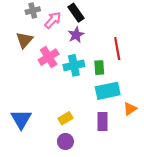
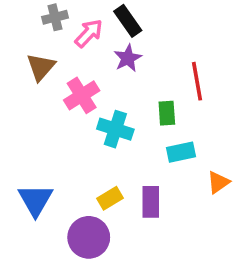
cyan cross: (74, 65) -> (115, 129), moved, turned 30
cyan rectangle: (108, 91) -> (181, 152), size x0.7
purple rectangle: (102, 121) -> (151, 202), moved
purple circle: (65, 141) -> (89, 237), moved, size x1.5

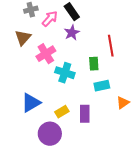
blue triangle: (35, 200) -> (31, 103), moved, turned 30

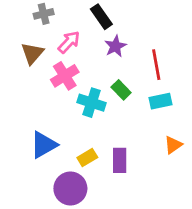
pink arrow: (50, 19) -> (69, 42), moved
purple star: (72, 33) -> (115, 46), moved
green rectangle: (94, 64) -> (121, 90), moved, turned -40
cyan rectangle: (102, 86) -> (161, 101), moved

